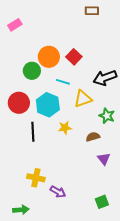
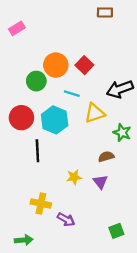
yellow star: (65, 128) -> (74, 177), moved
purple triangle: (104, 159) -> (100, 182), moved

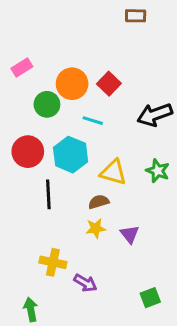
pink rectangle: (17, 28) -> (22, 67), moved
yellow triangle: (95, 113) -> (113, 172), moved, turned 35
brown semicircle: (106, 157) -> (99, 202), moved
green arrow: (24, 240) -> (31, 310), turned -96

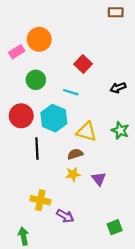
brown rectangle: (136, 16) -> (116, 12), moved
orange circle: (72, 84) -> (39, 39), moved
black arrow: (155, 115) -> (118, 88), size x0.6

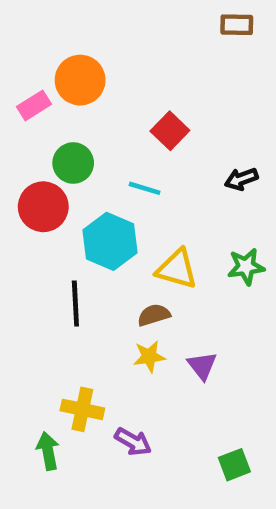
red circle: (21, 116) -> (43, 207), moved
green star: (120, 130) -> (246, 267), turned -30
green arrow: (23, 236) -> (48, 451), moved

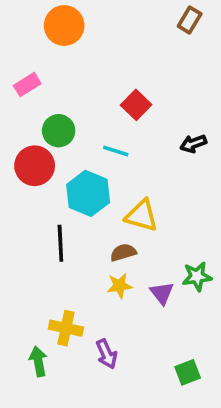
brown rectangle: (237, 25) -> (190, 20), turned -60
orange circle: (80, 80) -> (64, 26), moved
green star: (246, 267) -> (197, 276), moved
purple arrow: (133, 442) -> (107, 354), turned 36

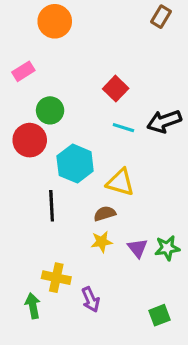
black arrow: (193, 144) -> (164, 121), size x1.5
cyan line: (116, 151) -> (123, 128), moved
green star: (197, 276) -> (167, 248), moved

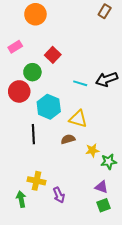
red square: (116, 89) -> (53, 55), moved
yellow star: (102, 242) -> (92, 150), moved
purple triangle: (138, 248) -> (101, 187), moved, turned -32

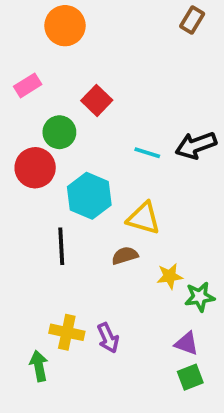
purple arrow: (59, 195) -> (108, 338), moved

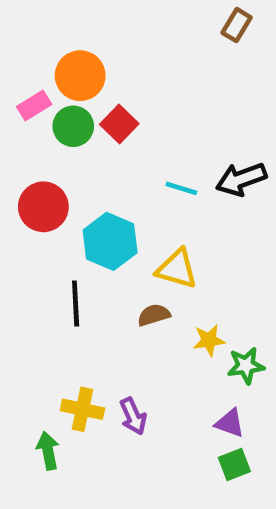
orange circle: (65, 26) -> (80, 76), moved
green circle: (59, 132) -> (73, 126), moved

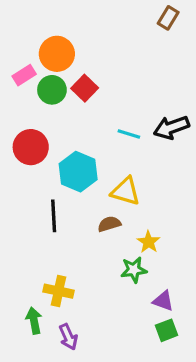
yellow star: (209, 340) -> (148, 242), turned -30
green star: (246, 366) -> (134, 270), moved
purple arrow: (133, 416) -> (68, 337), moved

